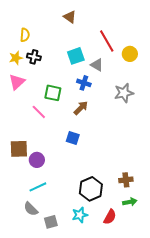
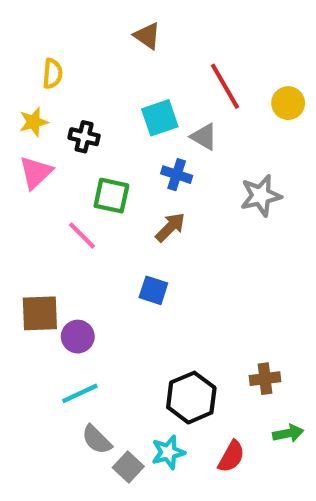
yellow circle: (130, 54) -> (288, 103), moved
black cross: (34, 57) -> (84, 137), moved
green arrow: (130, 202) -> (288, 433), moved
gray semicircle: (31, 209) -> (97, 440), moved
gray square: (51, 222) -> (128, 467), moved, turned -32

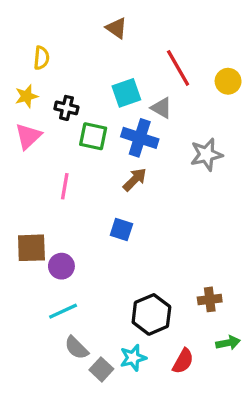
blue cross: (177, 175) -> (140, 138), size x1.5
green square: (111, 196) -> (93, 136), moved
pink line: (82, 236) -> (65, 186), turned 55

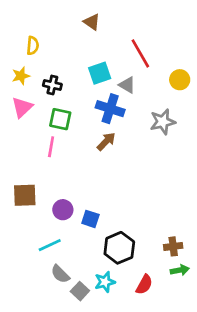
yellow circle: (228, 81) -> (180, 80), moved
green square: (93, 136) -> (60, 119), moved
blue square: (121, 230) -> (90, 219), moved
purple circle: (61, 266) -> (63, 210), moved
brown cross: (210, 299) -> (173, 246), moved

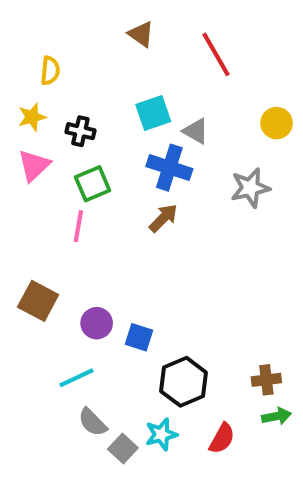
red line: (140, 53) -> (216, 54), moved
green square: (60, 119) -> (93, 184), turned -35
brown square: (25, 195) -> (38, 301), turned 30

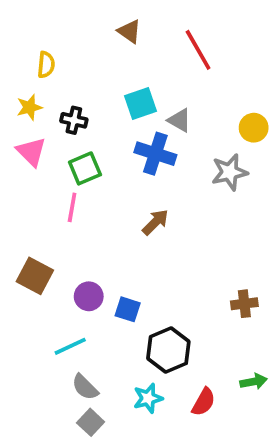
yellow circle: (277, 123) -> (254, 128), moved
pink triangle: (34, 166) -> (31, 152), turned -32
brown arrow: (163, 218) -> (155, 222), moved
brown cross: (266, 380) -> (244, 304), moved
gray square: (123, 449) -> (91, 422), moved

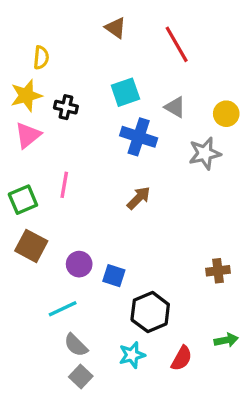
yellow star: (29, 107) -> (26, 96), size x1.4
gray triangle: (179, 120) -> (175, 107), moved
pink triangle: (31, 152) -> (28, 135), turned 36
green square: (85, 168) -> (23, 200), moved

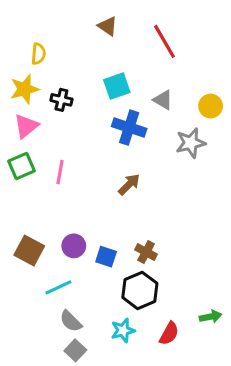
green square: (23, 200) -> (22, 166), moved
brown square: (31, 246) -> (29, 250), moved
brown cross: (218, 271) -> (146, 252), moved, turned 35

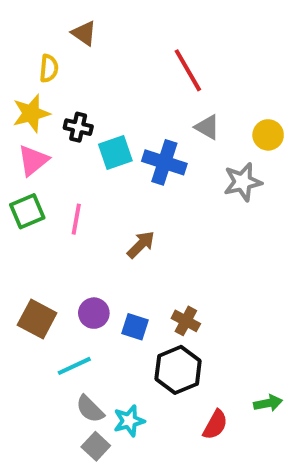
brown triangle: (108, 26) -> (84, 33), moved
red line: (164, 41) -> (188, 70), moved
cyan square: (117, 86) -> (115, 153), moved
brown arrow: (129, 184) -> (141, 245), moved
cyan star: (123, 330) -> (129, 421), moved

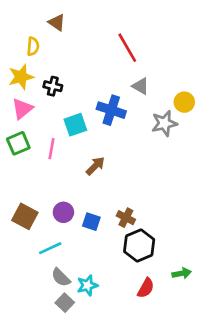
yellow circle: (268, 135) -> (184, 102), moved
cyan square: (115, 153) -> (75, 125), moved
black hexagon: (178, 370) -> (139, 246), moved

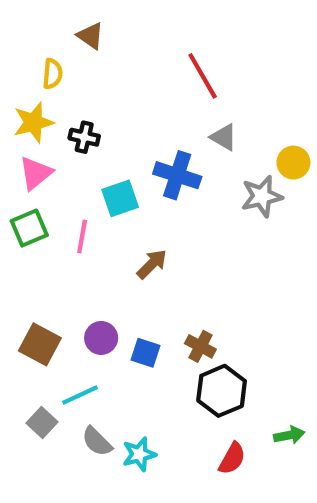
gray square: (65, 303) -> (42, 423), moved

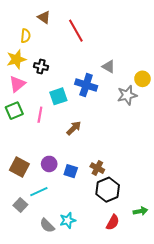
red line: (203, 76) -> (76, 31), moved
gray semicircle: (97, 442) -> (47, 225), moved

